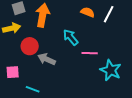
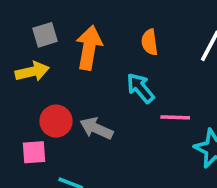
orange semicircle: (88, 12) -> (150, 42), moved, turned -120
red circle: (30, 46) -> (56, 121), moved

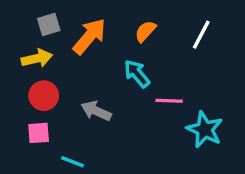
orange semicircle: (150, 42) -> (145, 31), turned 50
orange arrow: (89, 48) -> (89, 36), turned 30
red circle: (56, 121) -> (44, 96), moved

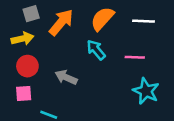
orange semicircle: (145, 31) -> (102, 19), size x1.5
white line: (201, 35) -> (143, 21), turned 65
pink line: (169, 101) -> (135, 57), moved

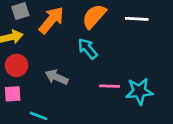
pink line: (135, 57) -> (110, 86), moved
cyan star: (146, 91) -> (139, 91), turned -30

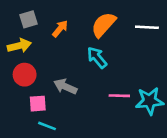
orange arrow: (51, 20) -> (60, 29), size x0.6
pink square: (13, 94) -> (38, 104), moved

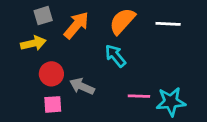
orange arrow: (60, 29) -> (76, 25), size x1.5
red circle: (25, 75) -> (51, 74), moved

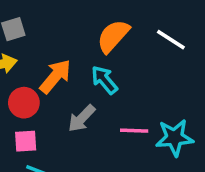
white line: (168, 24) -> (171, 40), turned 30
orange arrow: (76, 25) -> (55, 76), moved
gray arrow: (82, 86) -> (82, 118), moved, turned -70

